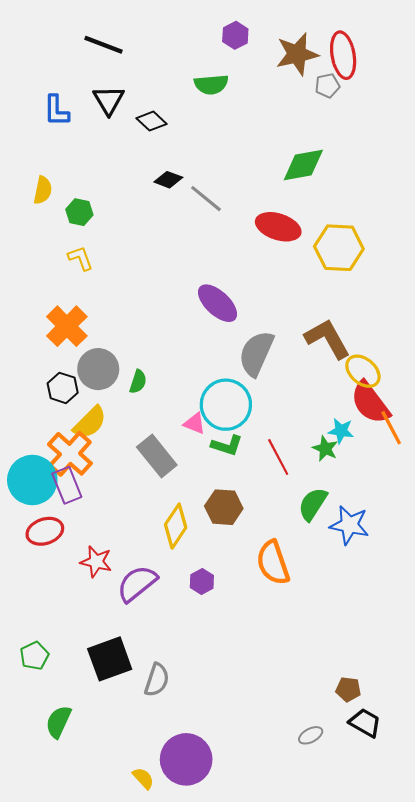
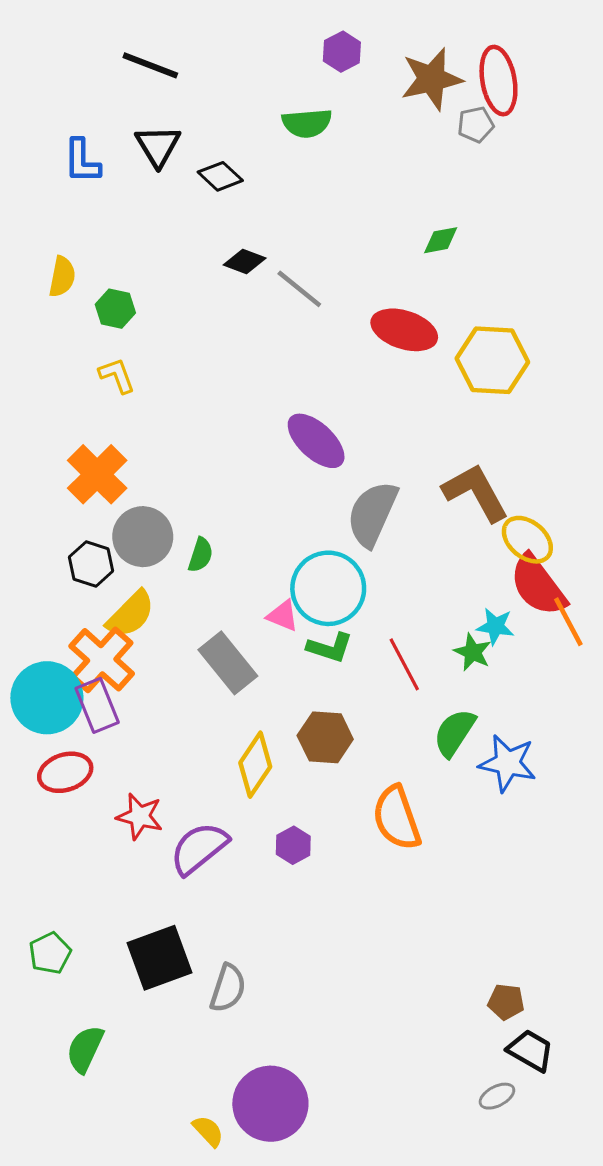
green diamond: (303, 165) -> (441, 240), size x0.6
gray ellipse: (311, 735) -> (497, 1096), moved

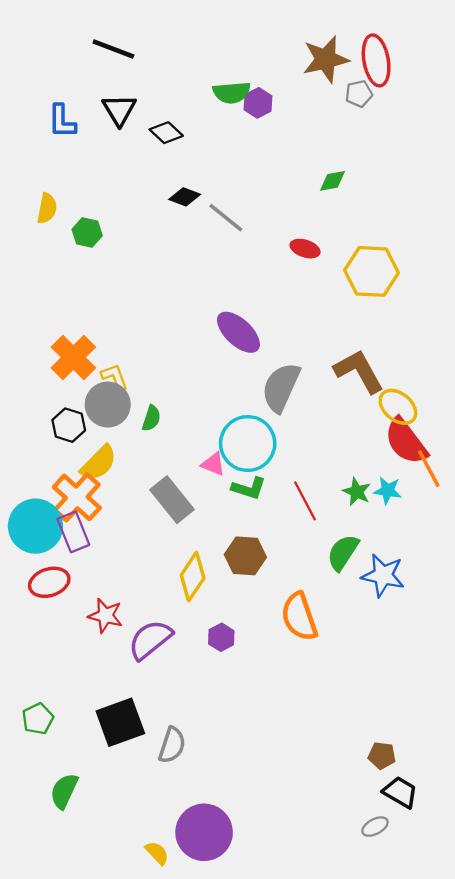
purple hexagon: (342, 52) -> (258, 103), moved
red ellipse: (404, 330) -> (305, 249), size x0.6
yellow L-shape: (117, 375) -> (115, 377), moved
cyan star: (495, 626) -> (388, 491), moved

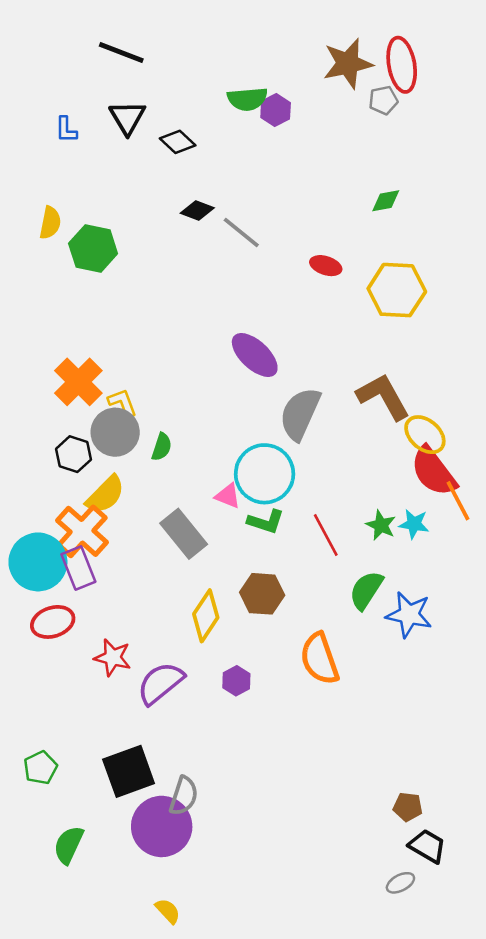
blue L-shape: (62, 121) -> (66, 130), size x0.7
green diamond: (333, 181) -> (386, 201), moved
green hexagon: (87, 232) -> (93, 248), size x1.5
purple circle: (204, 832) -> (162, 826), moved

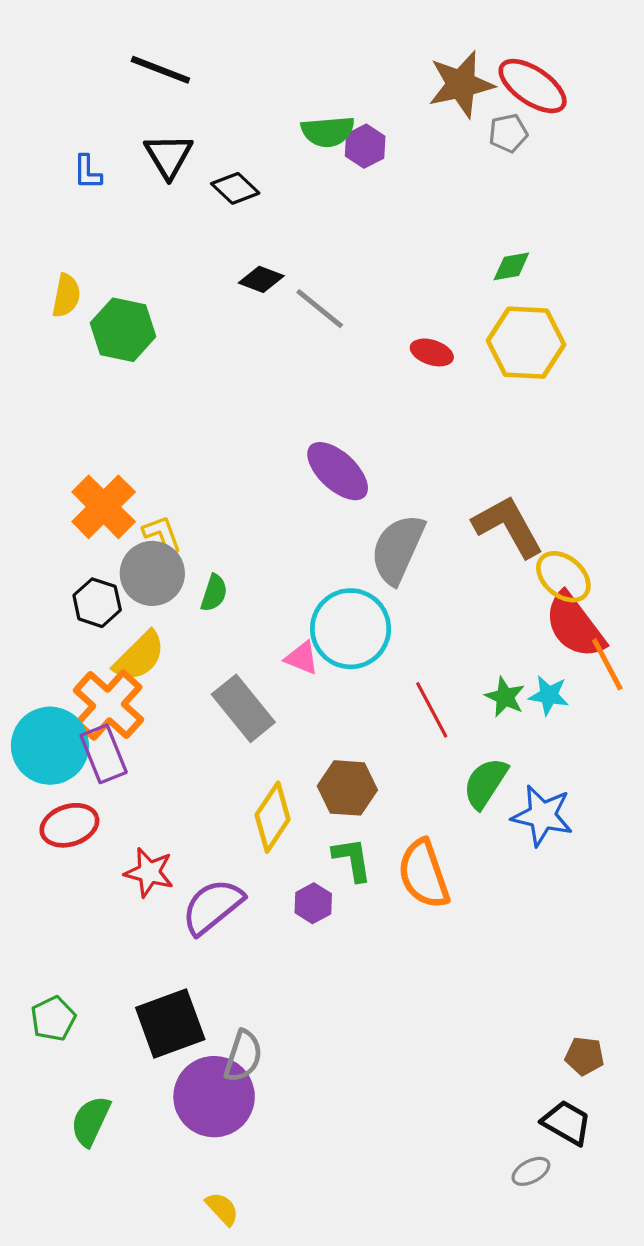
red ellipse: (402, 65) -> (533, 86), turned -46
yellow hexagon: (397, 290) -> (526, 343), moved
green L-shape: (266, 522) -> (352, 859), moved, turned -117
brown pentagon: (408, 807) -> (585, 1056), moved

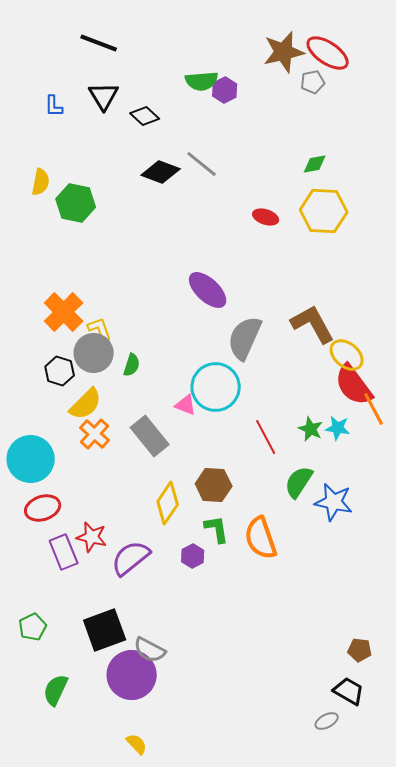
black diamond: (261, 279) -> (161, 172), size x1.4
gray line: (320, 309) -> (202, 164), moved
orange cross: (108, 705) -> (95, 434), moved, size x0.7
purple rectangle: (104, 754) -> (64, 552), moved
gray semicircle: (243, 1056) -> (150, 650), turned 100

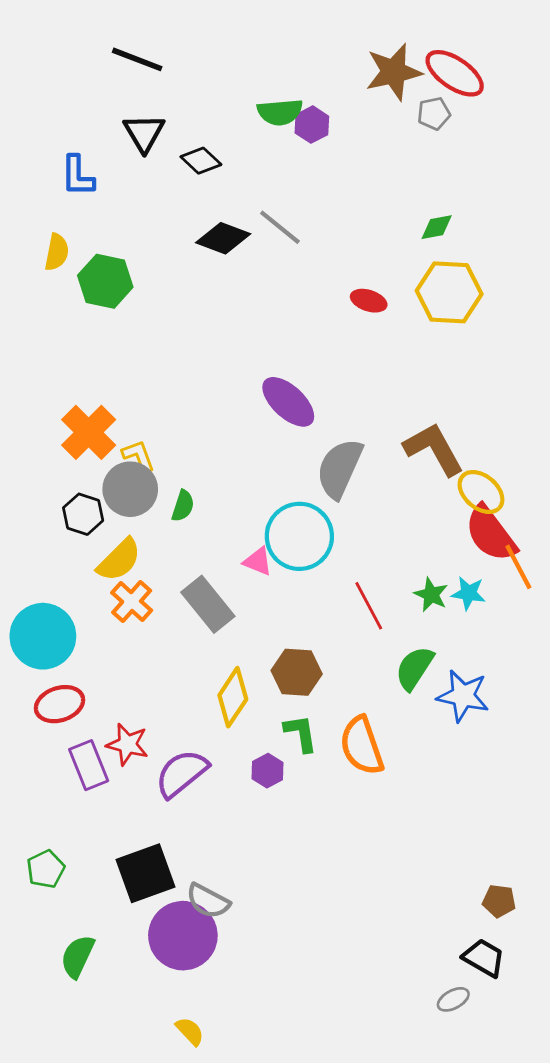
blue L-shape: (54, 106) -> (78, 176), moved, size x1.4

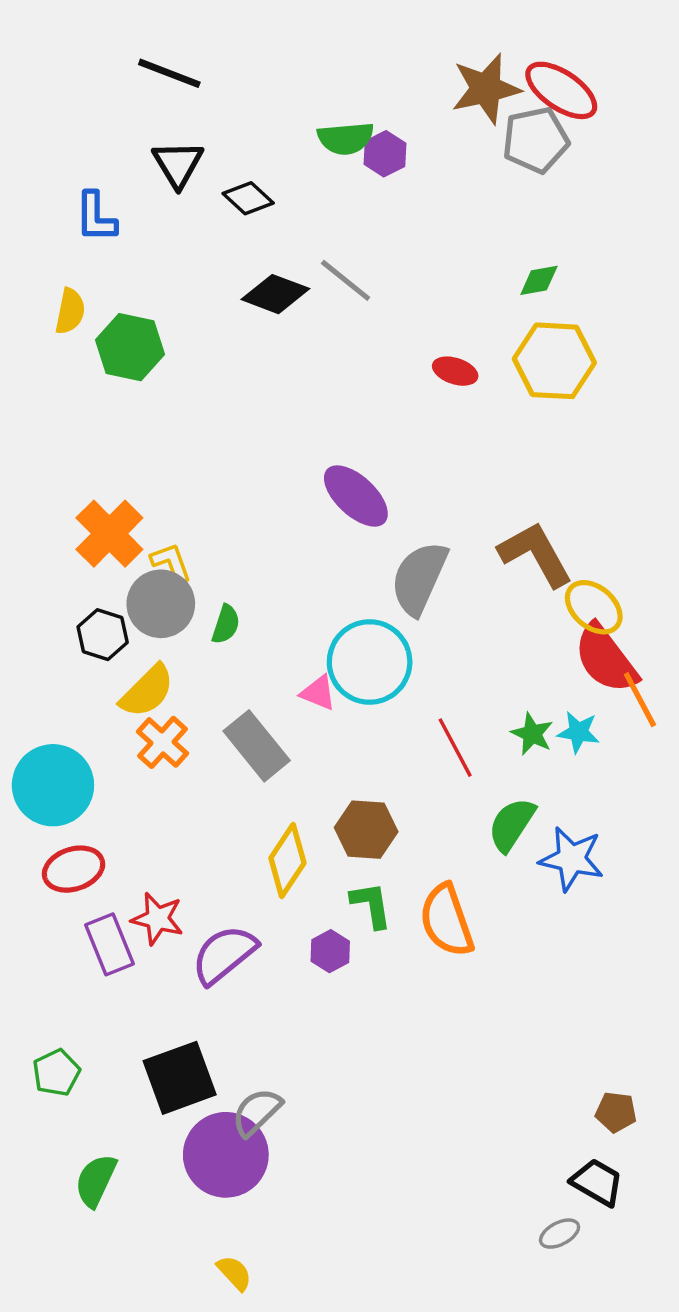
gray pentagon: (434, 114) -> (536, 140), size x1.6
gray semicircle: (208, 901) -> (257, 1112), turned 108

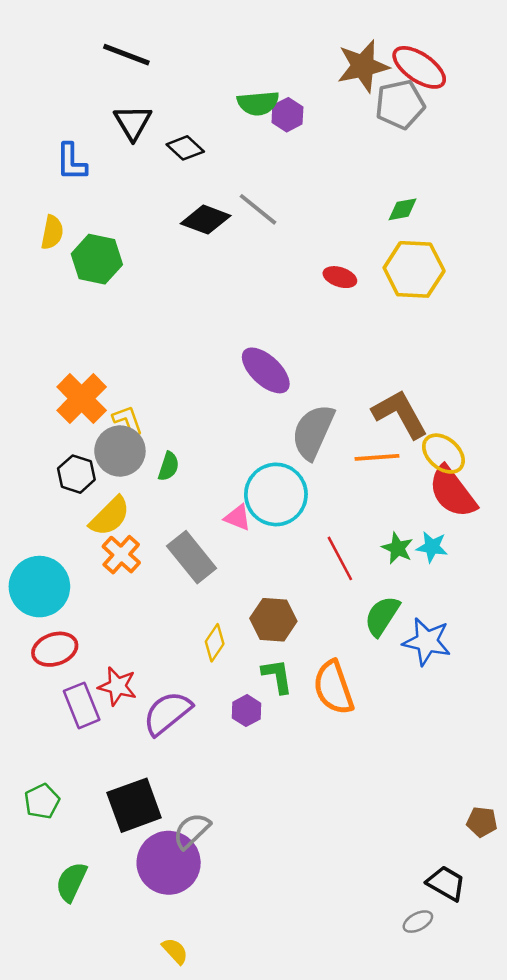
orange line: (640, 700) -> (377, 457), moved, turned -66
yellow diamond: (287, 861) -> (215, 643), size x0.7
brown pentagon: (616, 1112) -> (482, 822), moved

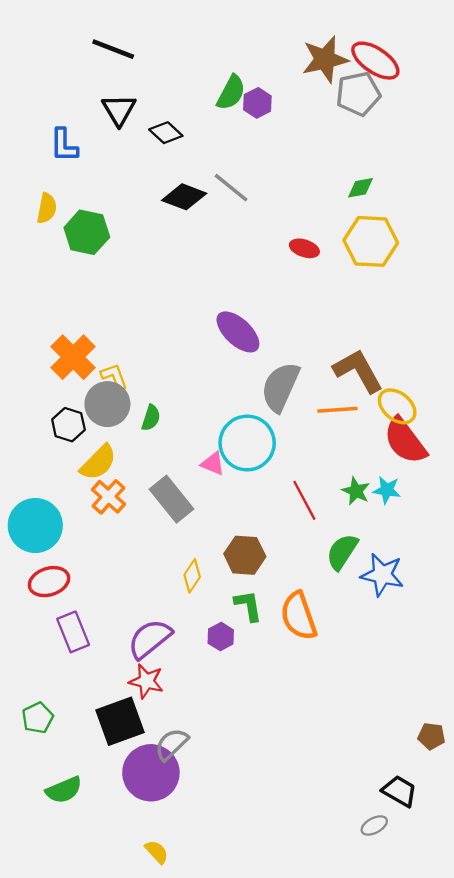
green semicircle: (258, 103) -> (231, 93), turned -57
red star: (117, 686) -> (146, 681), moved
green semicircle: (71, 882) -> (64, 790), turned -138

